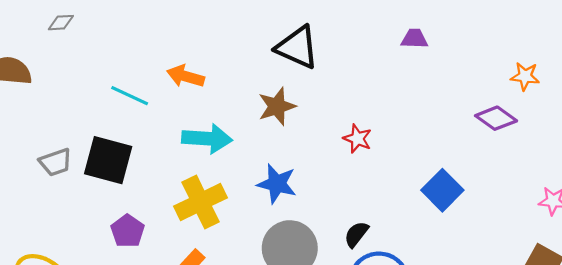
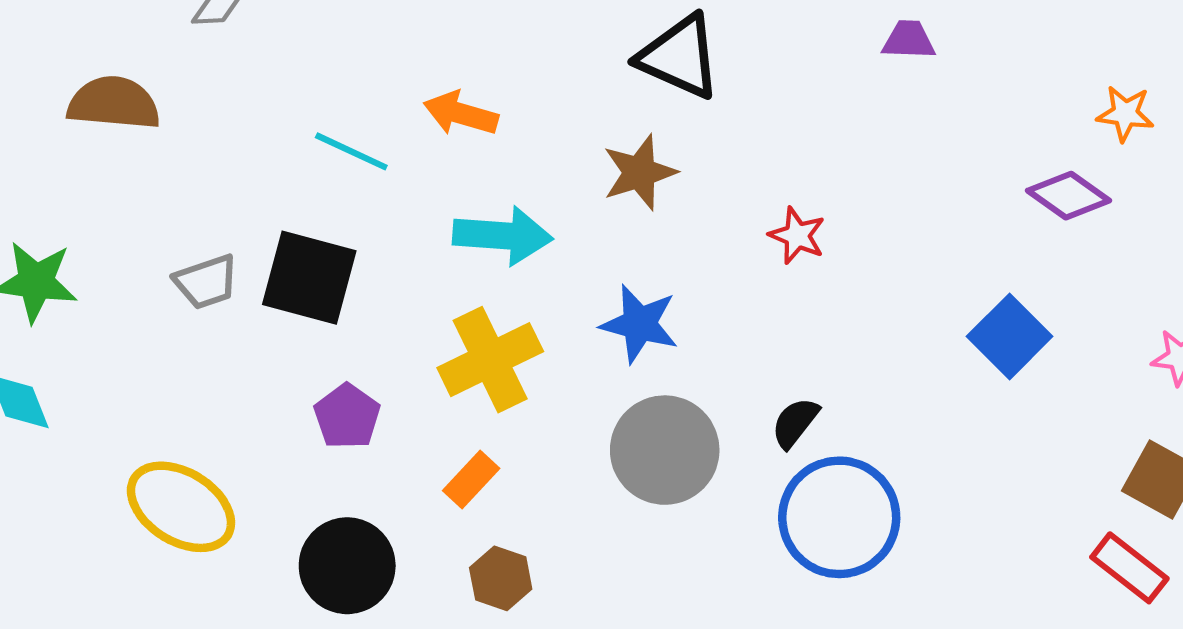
blue square: (442, 190) -> (1010, 336), moved

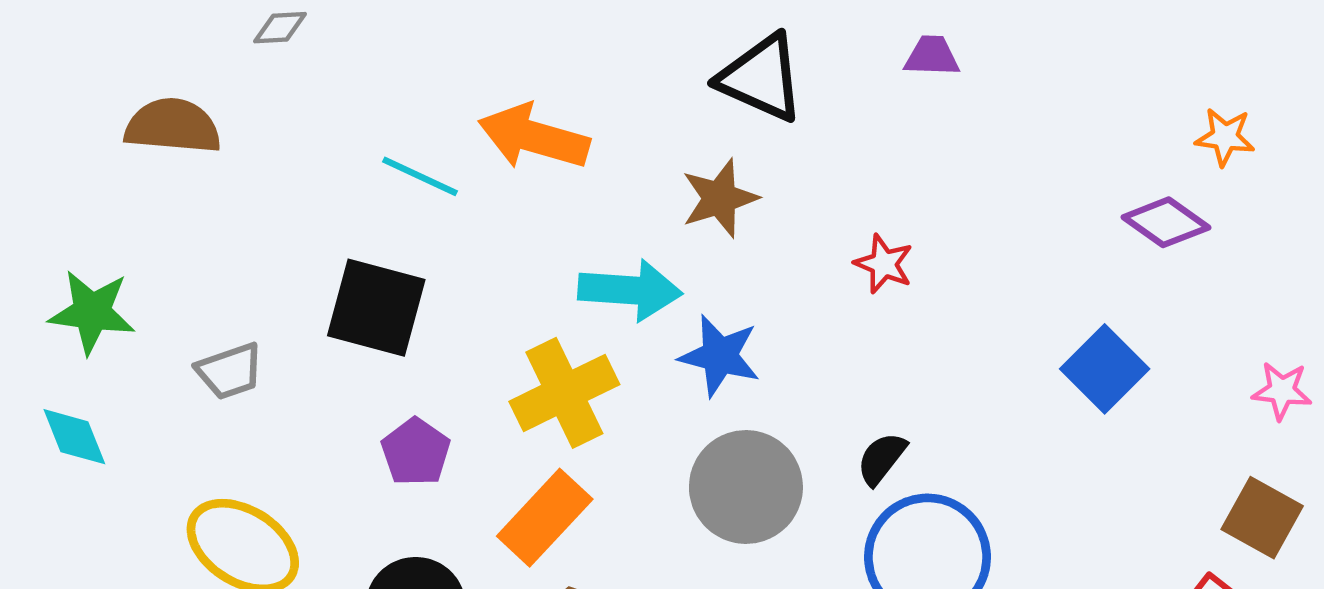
purple trapezoid: (909, 40) -> (932, 56), moved
orange arrow: (461, 114) -> (534, 137), size x1.4
cyan arrow: (503, 236) -> (630, 290), moved
gray trapezoid: (206, 282) -> (230, 371), moved
orange rectangle: (471, 480) -> (545, 518), size x1.6

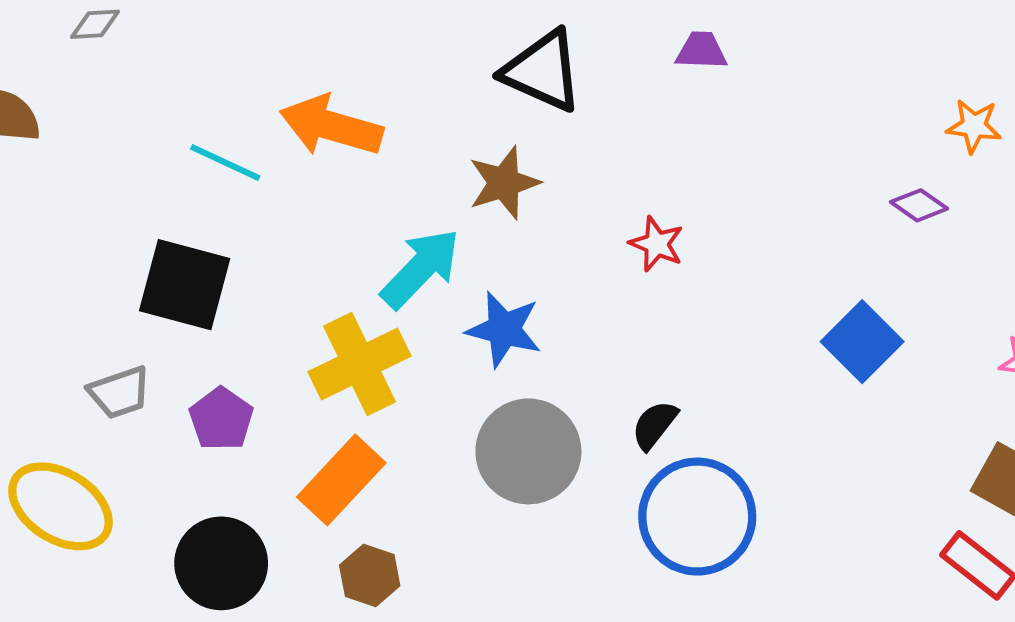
purple diamond: (1166, 222) -> (919, 205), size x0.7
cyan arrow: (630, 290) -> (421, 268), turned -50
gray trapezoid: (230, 371) -> (119, 392), moved

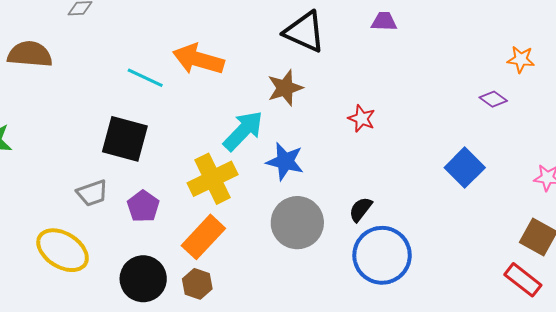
brown hexagon: (370, 576) -> (197, 284), moved

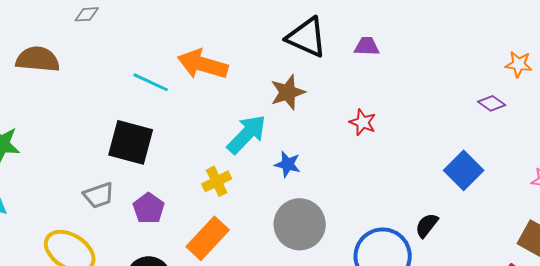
purple trapezoid: (384, 22) -> (367, 46), moved
blue star: (285, 161) -> (288, 164), size x0.7
yellow cross: (213, 179) -> (217, 181), size x0.6
black semicircle: (361, 209) -> (427, 225), moved

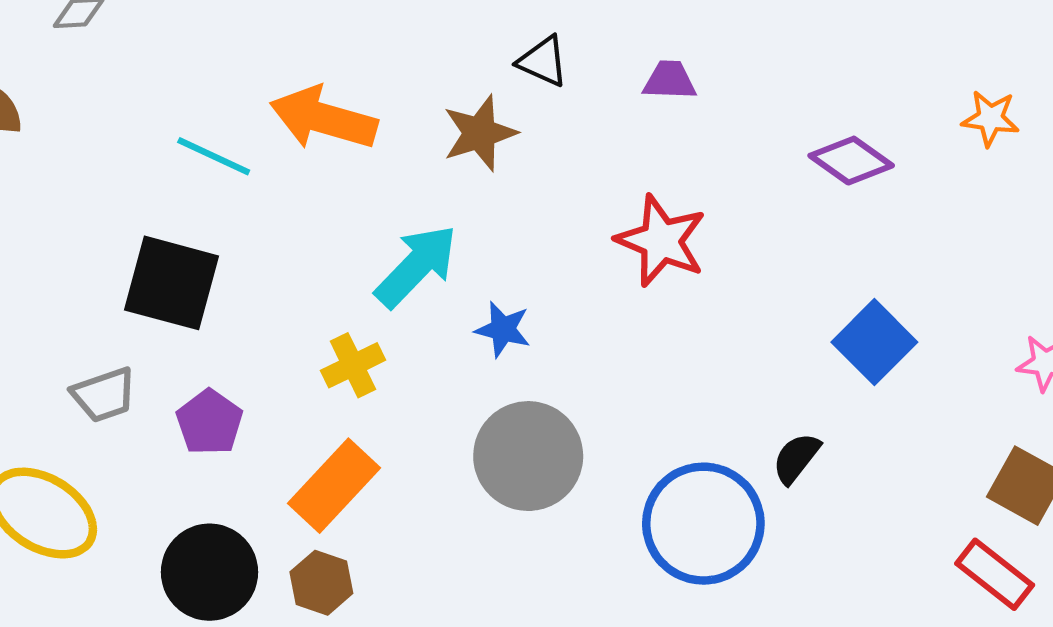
black triangle: (307, 37) -> (543, 61), size x0.6
brown star: (288, 92) -> (480, 133), moved
purple diamond: (492, 103) -> (851, 161), moved, size x1.4
red star: (363, 122) -> (661, 241), size x1.6

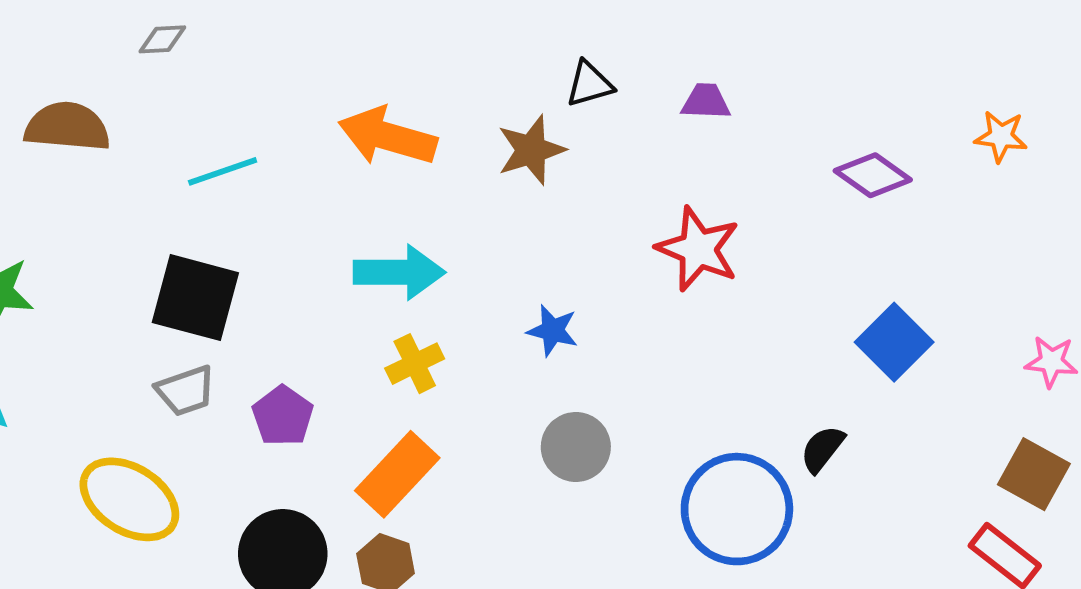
black triangle: (543, 61) -> (589, 84), turned -40
cyan line: (214, 156) -> (223, 171), moved, turned -44
cyan arrow: (416, 266) -> (399, 272), moved, turned 46
black square: (171, 283) -> (195, 298), moved
gray circle: (528, 456) -> (576, 447), size x0.7

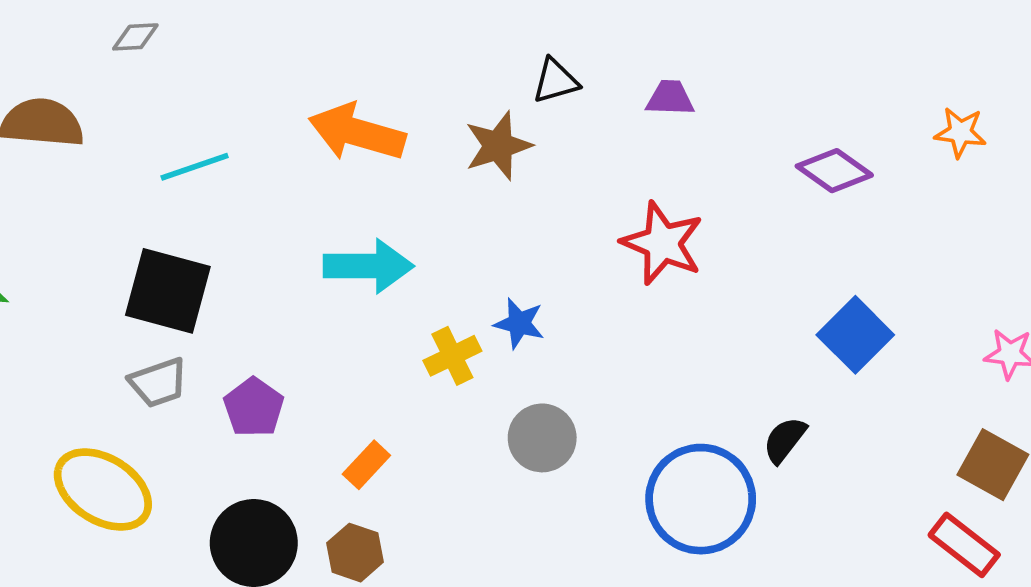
yellow cross: (415, 364) -> (452, 356), moved
orange rectangle: (397, 474) -> (366, 465), size x0.6

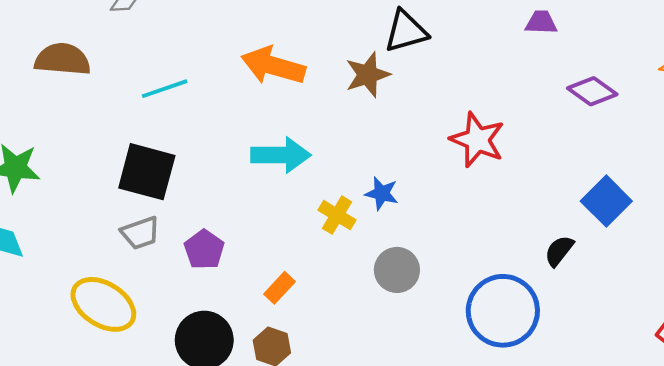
black triangle: (556, 81) -> (406, 31), size x1.4
purple trapezoid: (670, 98) -> (541, 22), moved
yellow cross: (452, 356) -> (337, 215), turned -33
black semicircle: (785, 440) -> (559, 251), moved

